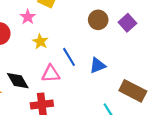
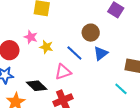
pink star: (28, 17) -> (31, 37), moved
brown circle: (98, 20) -> (91, 33), moved

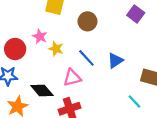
brown circle: (91, 33) -> (87, 21), moved

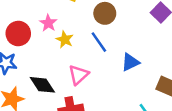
blue line: (86, 58) -> (99, 42), moved
pink triangle: (72, 78) -> (79, 75), turned -36

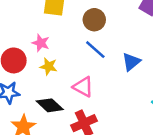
yellow star: (65, 40) -> (49, 66), moved
pink triangle: (79, 75) -> (83, 87), turned -35

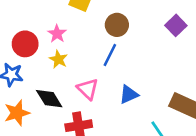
blue line: (95, 50) -> (110, 55), turned 60
blue triangle: (131, 62) -> (129, 94), moved

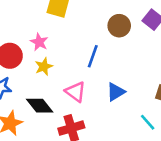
brown circle: (117, 25) -> (119, 26), moved
yellow star: (58, 59) -> (44, 67), turned 30

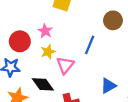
pink triangle: (76, 92) -> (65, 65), moved, turned 30
blue triangle: (116, 92) -> (108, 86), moved

